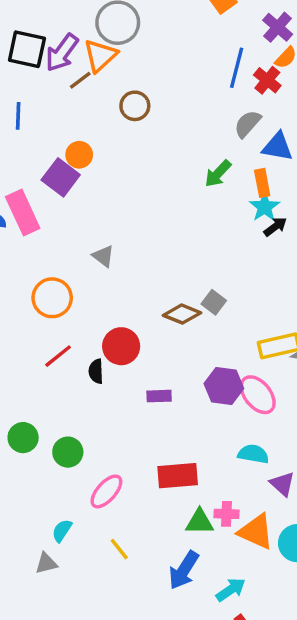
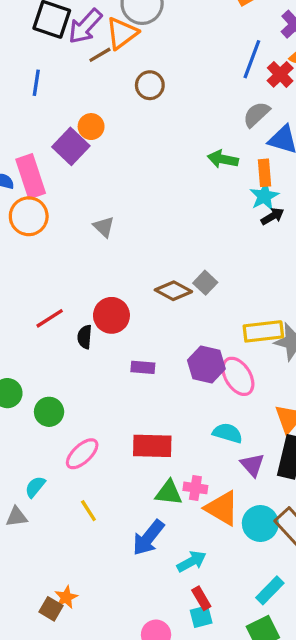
green arrow: (218, 174) -> (223, 159), turned 52
orange circle: (52, 298) -> (29, 216), moved

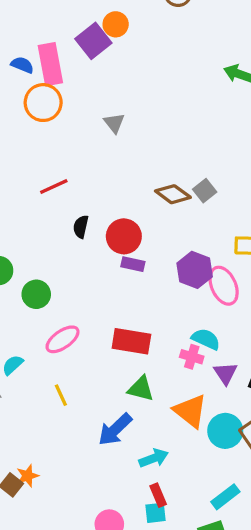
red circle: (111, 315) -> (124, 236), moved
red line: (50, 318) -> (54, 187), moved
pink cross: (195, 488) -> (192, 357), moved

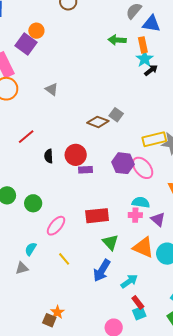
green triangle: (141, 389) -> (110, 242), turned 48

